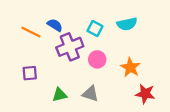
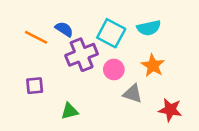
cyan square: (95, 29) -> (111, 33), size x1.5
orange star: (130, 67) -> (153, 65), moved
gray triangle: (90, 94) -> (133, 94), moved

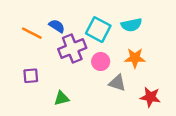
orange star: (153, 65) -> (135, 58), turned -30

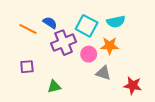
orange star: (135, 58) -> (110, 46), moved

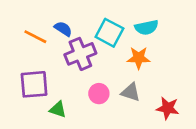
pink circle: (89, 54) -> (99, 94), moved
purple square: (27, 67) -> (34, 84), size x1.6
green triangle: (54, 87) -> (58, 109), moved, turned 32

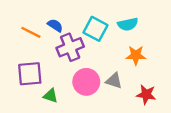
orange star: (139, 58) -> (136, 55), moved
pink circle: (99, 94) -> (86, 82), size x1.5

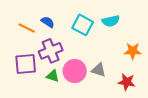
purple cross: (70, 47) -> (51, 51), moved
orange star: (136, 55) -> (133, 51), moved
green triangle: (51, 96) -> (53, 76), moved

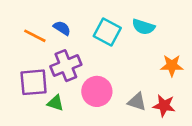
cyan semicircle: (111, 21) -> (143, 27), turned 30
gray triangle: (99, 70) -> (137, 102), moved
green triangle: (53, 76) -> (56, 103), moved

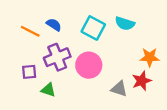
purple square: (34, 82) -> (29, 72), size x0.6
pink circle: (97, 91) -> (89, 65), moved
red star: (164, 106) -> (142, 81), moved, turned -30

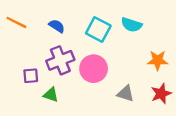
orange line: (30, 31) -> (16, 22), moved
red star: (142, 81) -> (161, 94), moved

